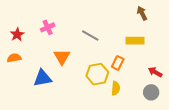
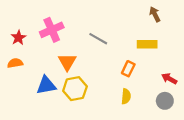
pink cross: (48, 27) -> (52, 30), size x1.5
yellow hexagon: (97, 74) -> (75, 89), moved

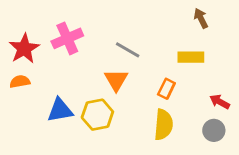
red star: (18, 38) -> (24, 48), size x1.5
orange triangle: (67, 62) -> (116, 80), moved
yellow semicircle: (126, 96) -> (164, 125), size x1.5

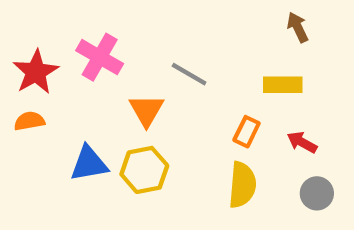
pink cross: (67, 38) -> (100, 57), turned -36
orange triangle: (116, 80) -> (146, 110), moved
red arrow: (220, 102) -> (302, 142), moved

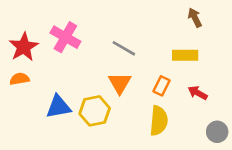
orange triangle: (146, 110) -> (120, 83), moved
gray circle: (317, 193) -> (217, 132), moved

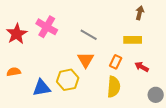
brown arrow: (195, 18) -> (140, 13), turned 40
orange semicircle: (19, 79) -> (14, 72), moved
blue triangle: (58, 107) -> (42, 88), moved

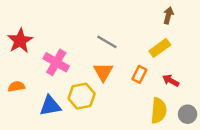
pink cross: (47, 27) -> (56, 62), moved
yellow rectangle: (133, 40) -> (160, 48), turned -36
yellow semicircle: (114, 87) -> (159, 111), moved

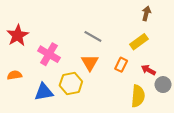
gray circle: (188, 114) -> (163, 85), moved

